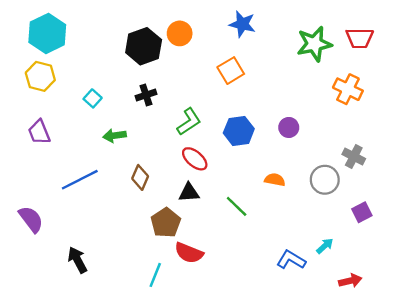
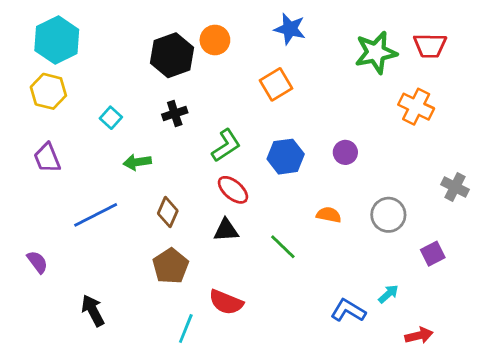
gray cross: (354, 156) -> (455, 187), moved
purple semicircle: (31, 219) -> (37, 262), size x0.7
brown pentagon: (166, 223) -> (171, 266), moved

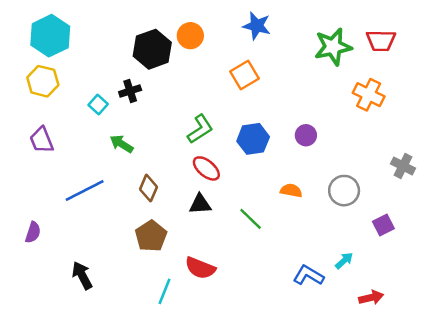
black cross: (175, 114) -> (130, 91), moved
green arrow: (137, 162) -> (122, 144), turned 40
purple semicircle: (37, 262) -> (33, 232), turned 55

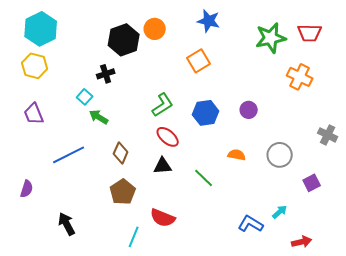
cyan square: (98, 105) -> (85, 97), moved

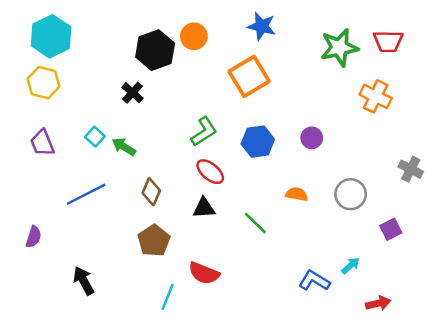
orange square: (199, 61) -> (249, 76), size x1.4
black cross: (106, 74) -> (133, 93), turned -30
cyan square: (85, 97) -> (95, 137), moved

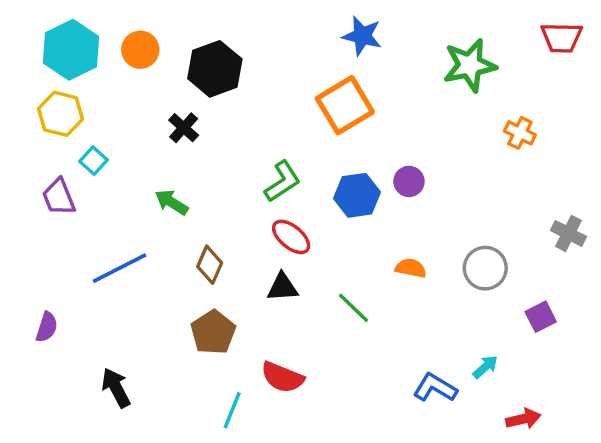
orange circle: (194, 36) -> (140, 50), moved
red trapezoid: (388, 41) -> (562, 38), moved
orange cross: (376, 96) -> (520, 133), size x0.7
cyan square: (95, 137) -> (93, 161), moved
purple circle: (312, 138) -> (409, 181), moved

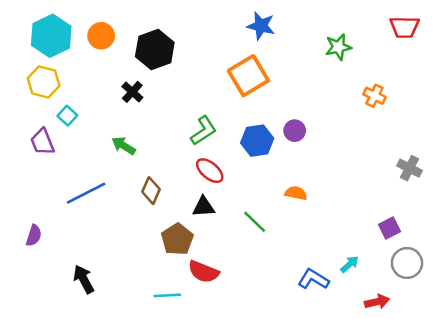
green star: (470, 65) -> (338, 47), size x0.7
gray circle: (485, 268) -> (407, 263), moved
brown pentagon: (213, 332) -> (177, 239), moved
cyan line: (232, 410) -> (167, 295), turned 65

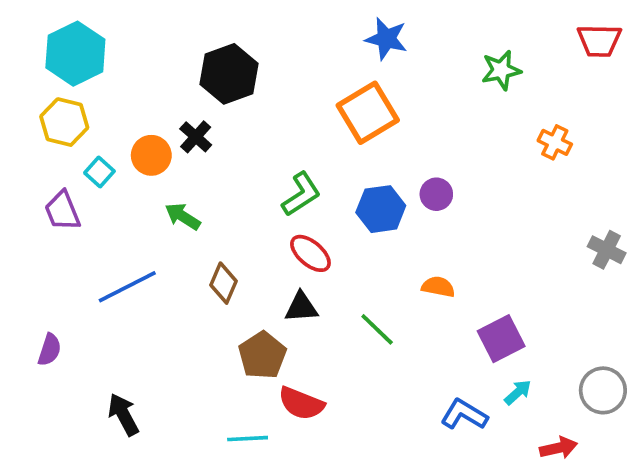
orange circle: (101, 36) -> (151, 155), moved
purple square: (390, 228) -> (501, 339), moved, size x1.4

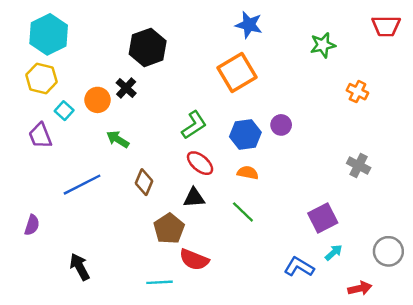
gray cross: (607, 250) -> (359, 165), moved
orange semicircle: (438, 287) -> (248, 173), moved

